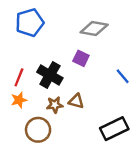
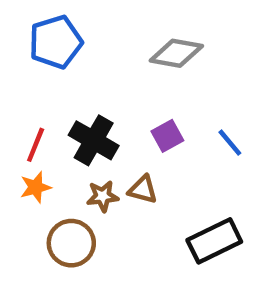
purple square: (81, 58) -> (167, 136), moved, turned 35

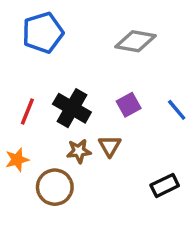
orange star: (36, 187) -> (17, 160), moved
brown triangle: (143, 189) -> (110, 146), turned 45
black rectangle: (214, 241) -> (165, 185), size x0.7

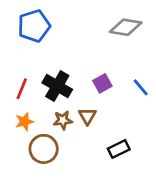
gray diamond: (135, 41) -> (126, 27), moved
orange star: (17, 160) -> (24, 122), moved
black rectangle: (165, 185) -> (119, 149), moved

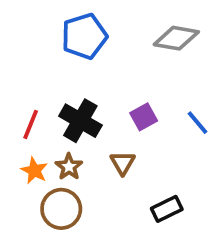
blue pentagon: (34, 26) -> (84, 36), moved
brown star: (63, 120) -> (69, 167), moved, turned -30
orange star: (24, 122) -> (34, 171), turned -30

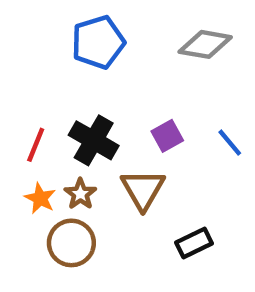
brown triangle: (123, 163) -> (143, 189), size x1.5

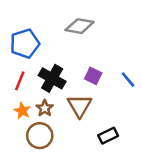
blue pentagon: (98, 42) -> (25, 44), moved
gray diamond: (205, 44) -> (80, 26), moved
purple square: (167, 136) -> (93, 76), turned -35

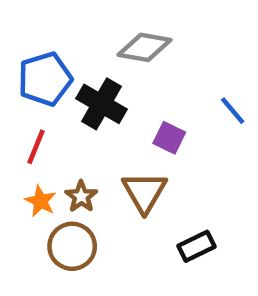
black cross: (52, 78) -> (102, 104), moved
blue line: (128, 80) -> (233, 111), moved

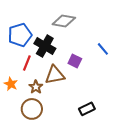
red line: (36, 147) -> (27, 63), moved
brown triangle: (144, 192) -> (55, 75), moved, turned 50
orange star: (40, 201) -> (11, 84), moved

